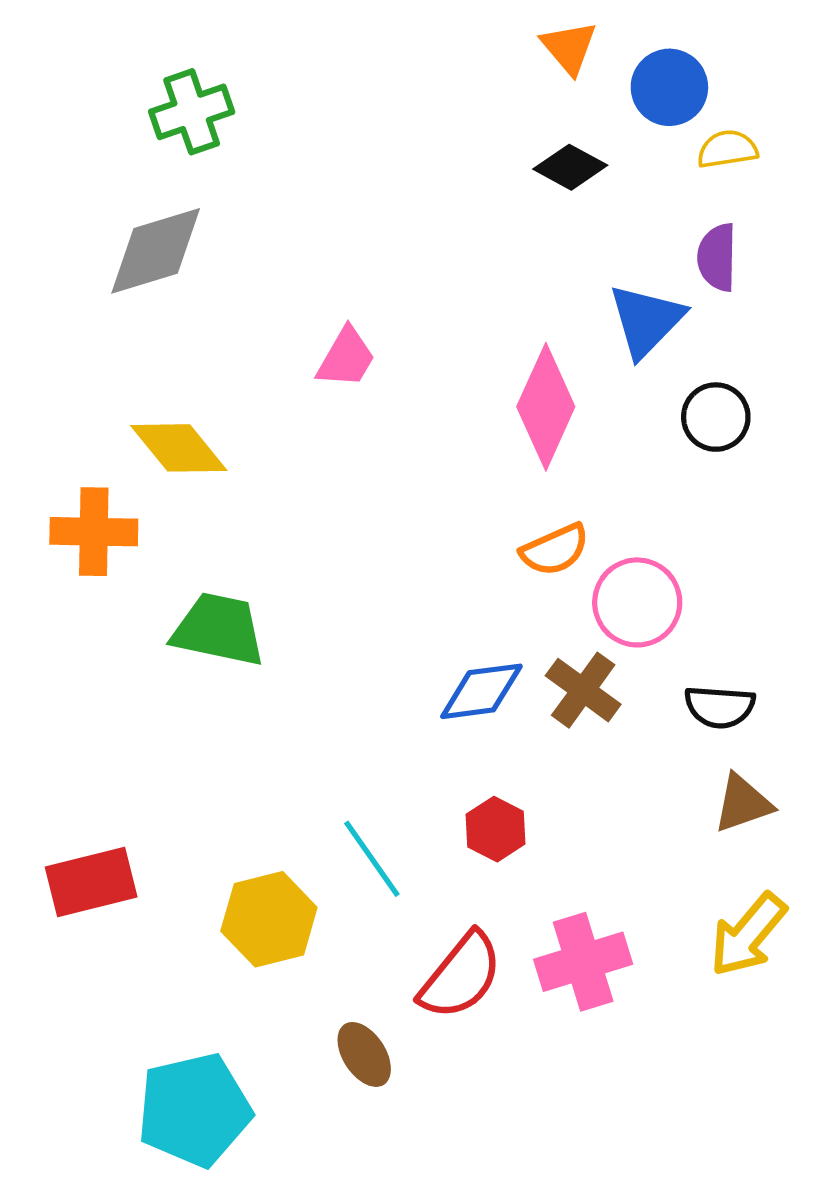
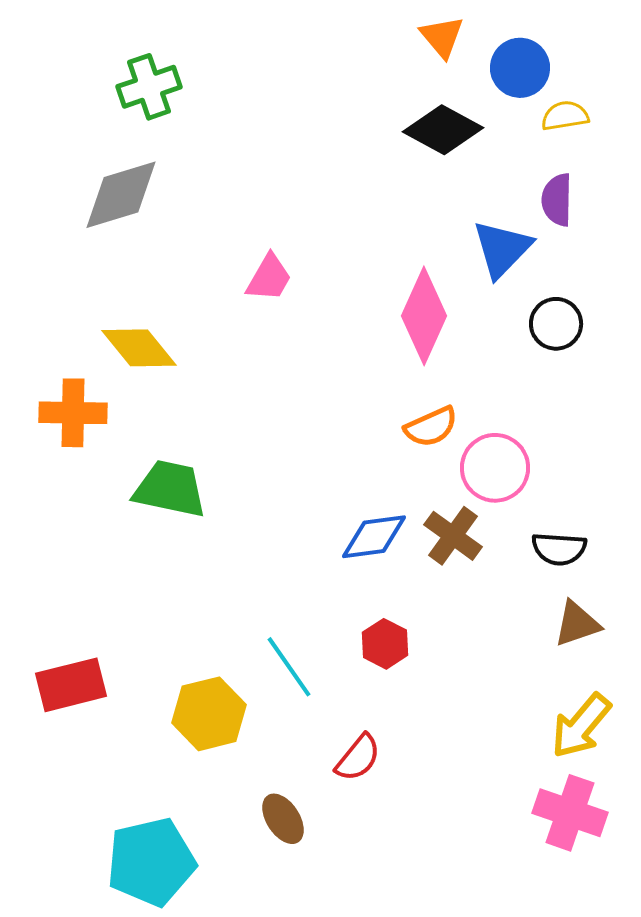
black diamond: (570, 167) -> (443, 130), size x1.4
pink cross: (583, 962) -> (570, 813), moved, turned 36
red semicircle: (461, 976) -> (358, 758), size x0.7

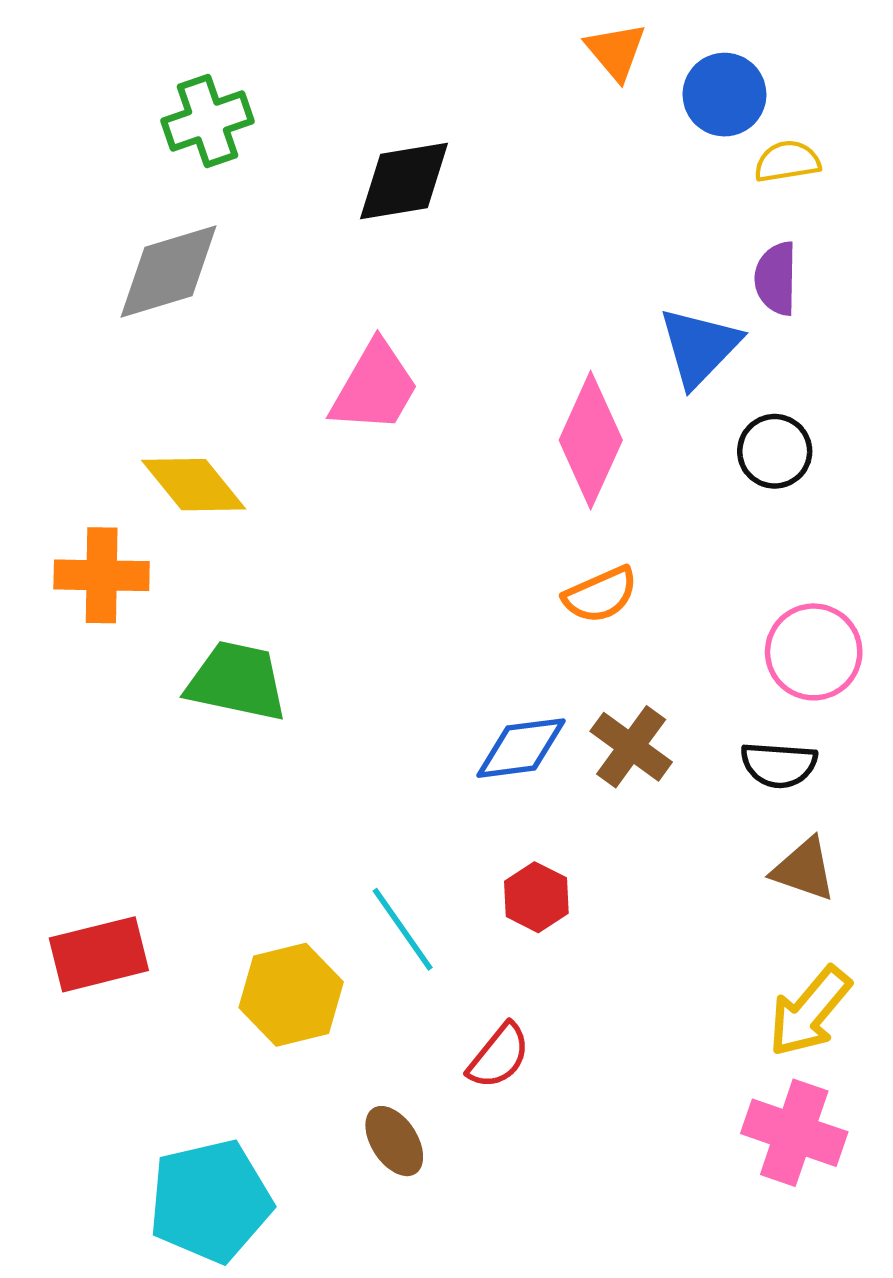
black diamond: (443, 130) -> (404, 181), moved, turned -38
pink trapezoid: (269, 278) -> (375, 387), size x1.4
pink circle: (495, 468) -> (814, 652), moved
brown triangle: (577, 624) -> (804, 869), turned 38

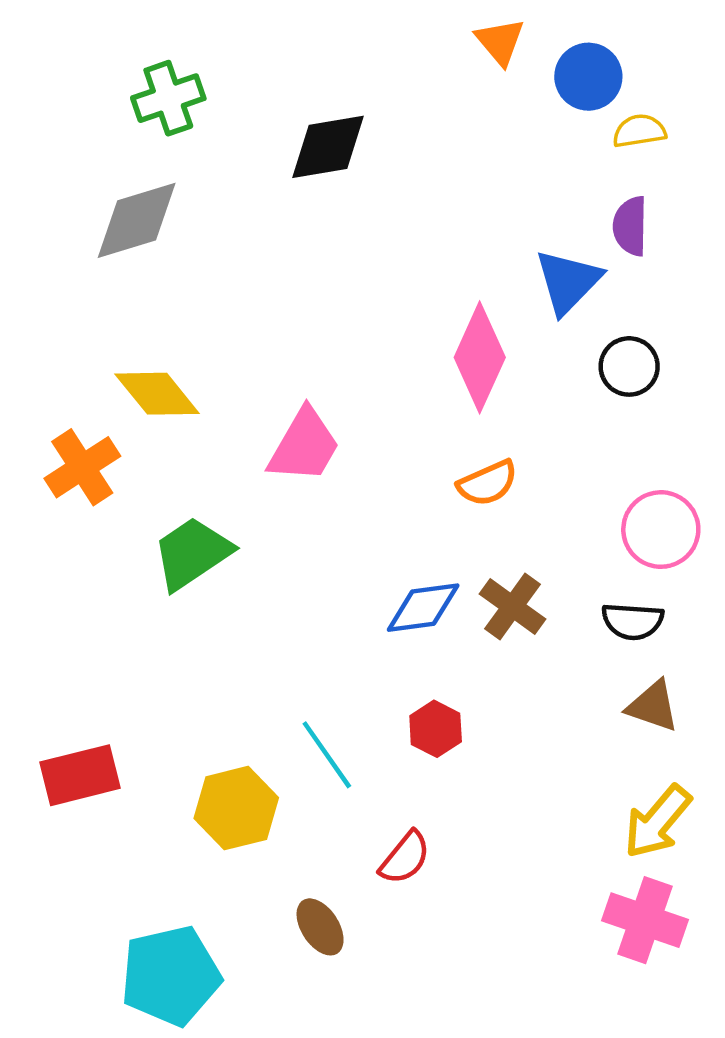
pink trapezoid: (375, 387) -> (304, 446), moved
orange cross: (102, 575) -> (82, 467), turned -34
green trapezoid: (237, 681) -> (192, 553), turned -46

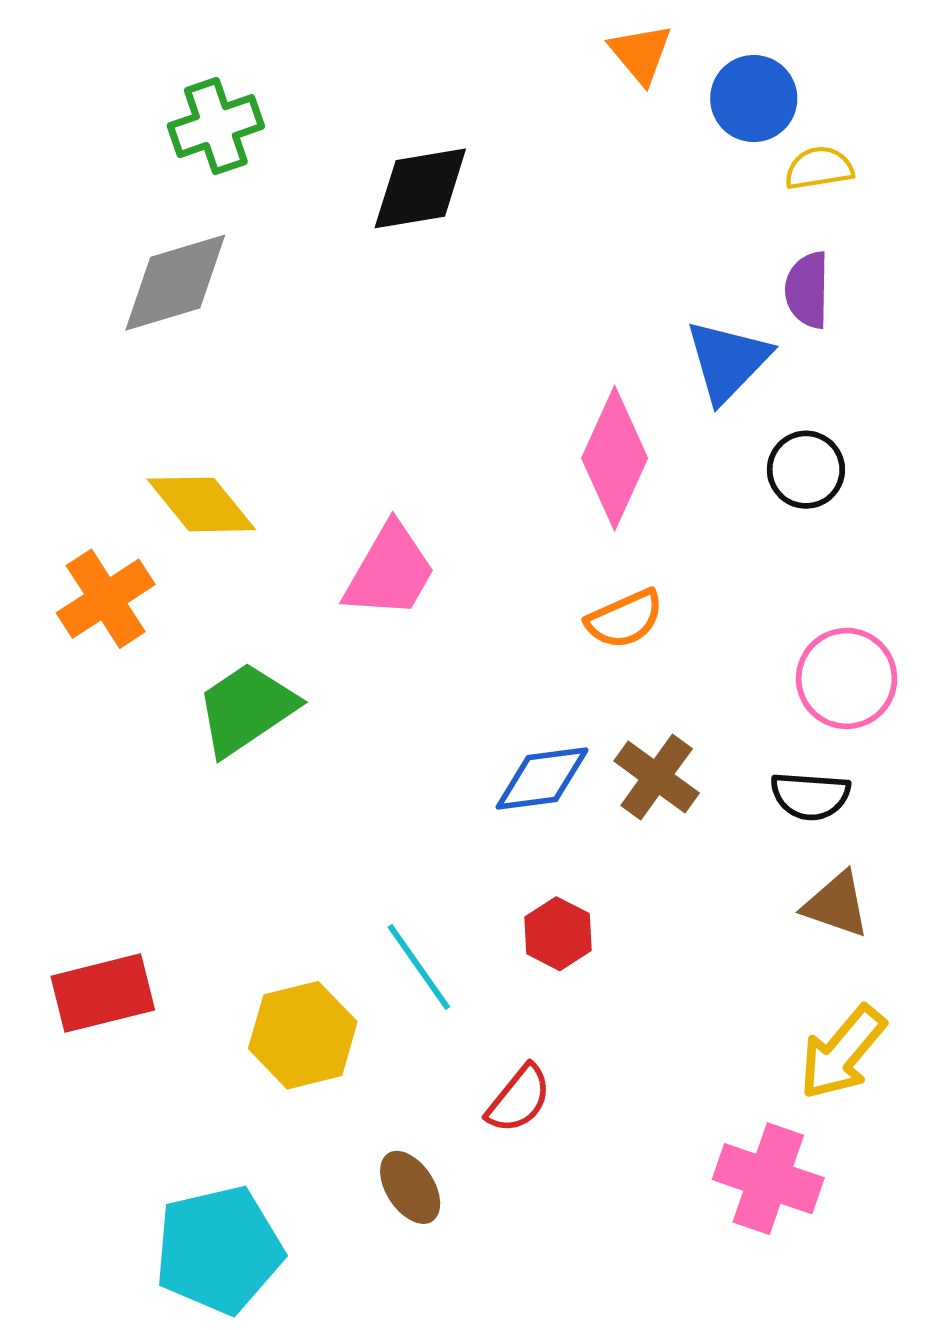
pink cross: (645, 920) -> (768, 1179), moved

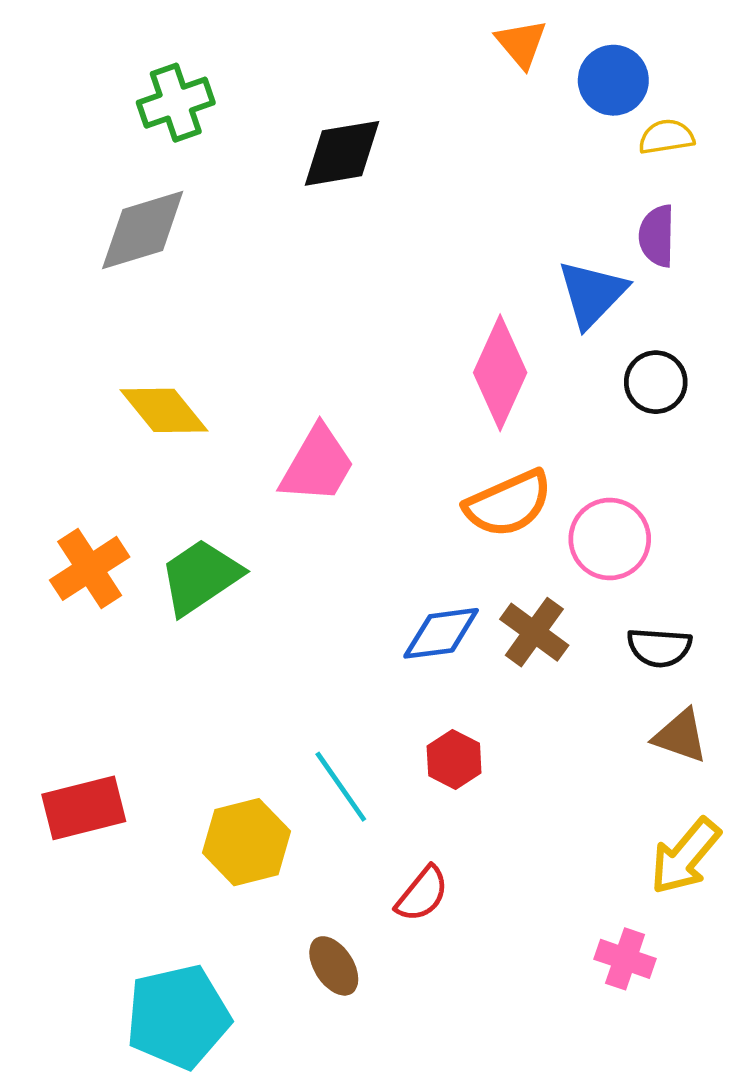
orange cross: (106, 599) -> (90, 568), moved
orange semicircle: (625, 619) -> (508, 504), size x1.4
pink circle: (847, 678) -> (610, 539), moved
pink cross: (768, 1179) -> (625, 959), size x0.7

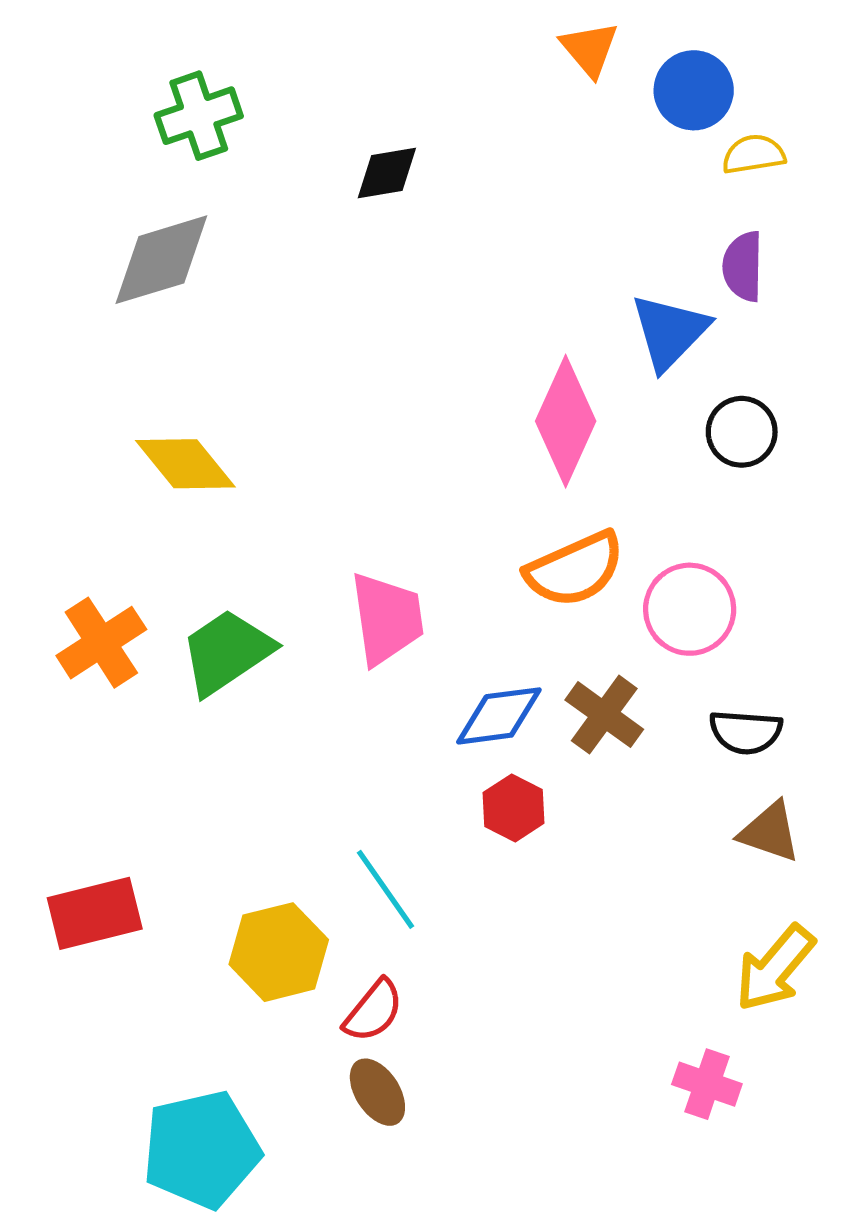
black diamond: (342, 153) -> (387, 173), size x0.7
pink trapezoid: (317, 465) -> (387, 619), moved, turned -38
red hexagon: (454, 760) -> (514, 808), moved
red semicircle: (422, 894) -> (373, 1011), moved

